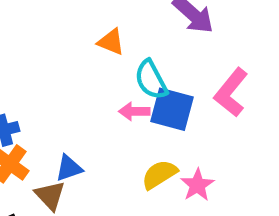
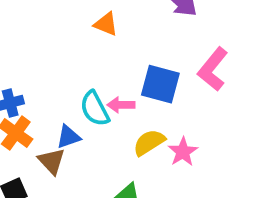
cyan semicircle: (151, 80) -> (95, 109), moved
pink arrow: (134, 111) -> (121, 105), moved

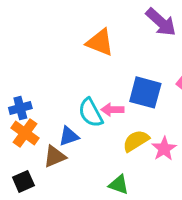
orange triangle: (106, 24) -> (100, 42), size x1.4
brown triangle: (51, 161) -> (55, 156), turned 50

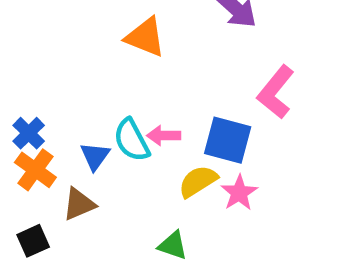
blue square: (145, 92) -> (228, 140), moved
blue cross: (20, 108) -> (29, 133), turned -30
blue triangle: (69, 136) -> (95, 156), moved, turned -35

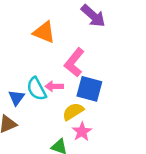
pink L-shape: (276, 92) -> (74, 62), moved
pink star: (239, 193) -> (82, 132), moved

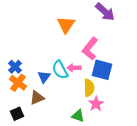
orange triangle: (44, 32) -> (66, 25), turned 42
yellow semicircle: (73, 111) -> (89, 88), turned 120

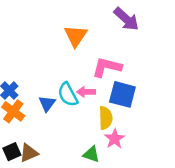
pink L-shape: (90, 49) -> (107, 67), turned 65
brown triangle: (37, 98) -> (29, 153), moved

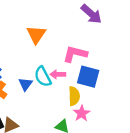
orange triangle: (76, 36) -> (36, 34), moved

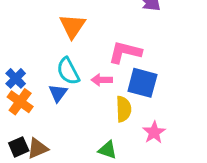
cyan semicircle: (43, 77) -> (68, 71), moved
pink star: (82, 113) -> (154, 132), moved

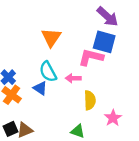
blue square: (142, 83) -> (104, 42), moved
blue triangle: (58, 93) -> (40, 88), turned -32

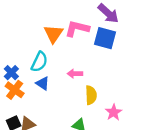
pink L-shape: (91, 57) -> (77, 28), moved
cyan semicircle: (48, 72) -> (39, 62), moved, turned -126

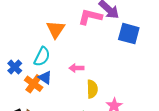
pink L-shape: (77, 28) -> (90, 17), moved
blue square: (105, 38) -> (129, 34), moved
orange cross: (15, 90) -> (34, 84), moved

